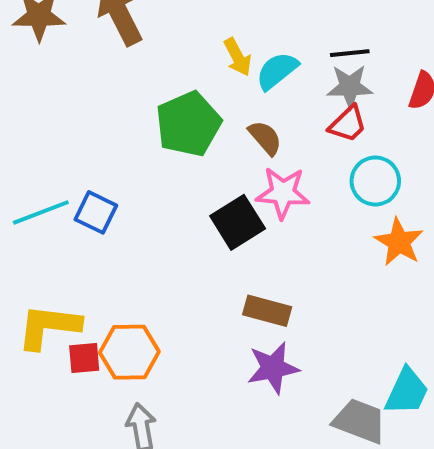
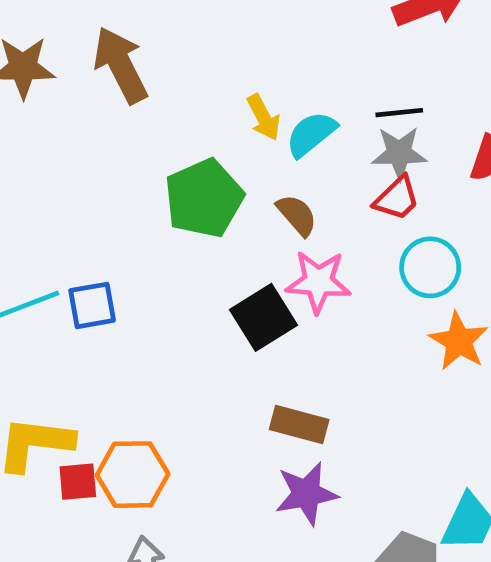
blue square: (96, 212) -> (92, 305), turned -36

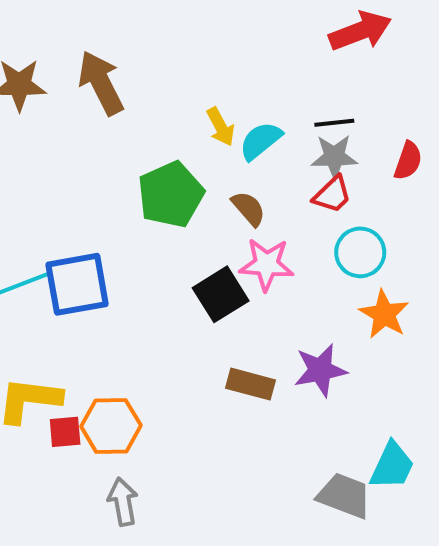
blue square: (92, 305) -> (77, 284), size x1.6
purple star: (306, 494) -> (320, 370), moved

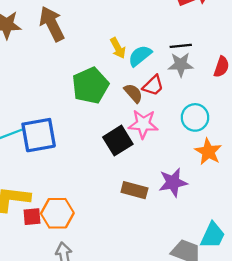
red trapezoid: (332, 195) -> (153, 85), moved

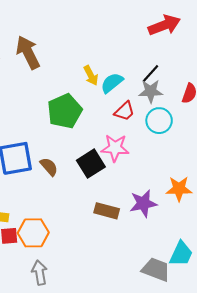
black line: (181, 46) -> (151, 73), turned -42
brown semicircle: (133, 93) -> (49, 167), moved
cyan circle: (195, 117) -> (159, 121), moved
orange star: (208, 152) -> (179, 189), moved, turned -30

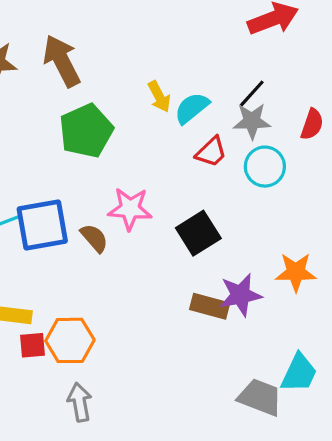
green pentagon: (65, 111) -> (86, 131), moved
pink star: (115, 148) -> (130, 209), moved
black square: (91, 164) -> (198, 233), moved
brown rectangle: (107, 211) -> (210, 306), moved

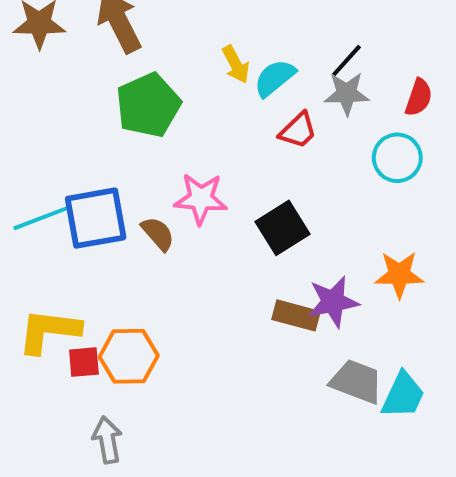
cyan circle: (265, 167) -> (397, 158), moved
gray trapezoid: (260, 397) -> (356, 382), moved
gray arrow: (80, 402) -> (107, 440), moved

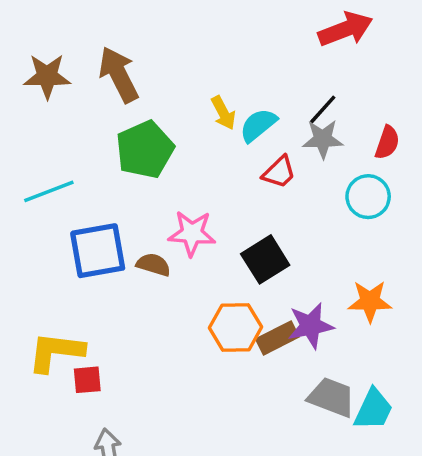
cyan line: (41, 218) -> (49, 191), moved
brown semicircle: (158, 234) -> (154, 265), turned -32
brown rectangle: (296, 315) -> (277, 338), turned -42
orange hexagon: (129, 356) -> (236, 327), moved

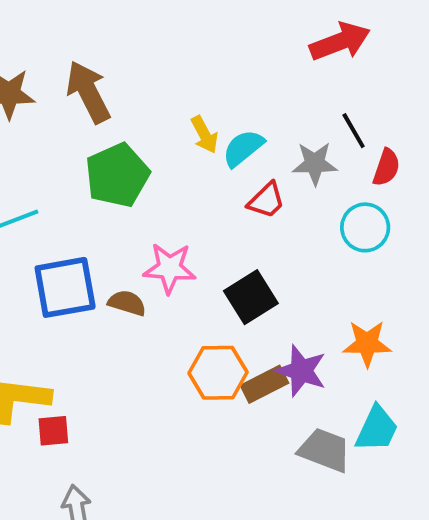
black line: (323, 109) -> (354, 131), moved, turned -72
purple star: (311, 326) -> (301, 371), turned 30
cyan trapezoid: (373, 409) -> (377, 429), moved

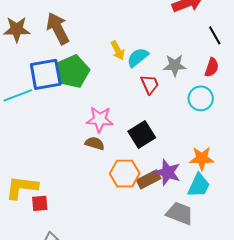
black line: (354, 131) -> (215, 35), moved
red trapezoid: (266, 200) -> (150, 84), turned -70
blue square: (65, 287) -> (46, 74), moved
brown semicircle: (127, 303) -> (95, 143), moved
cyan trapezoid: (377, 429) -> (199, 185), moved

